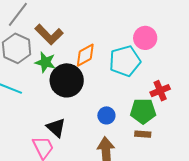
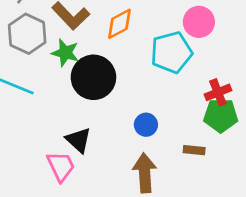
orange diamond: (85, 55) -> (119, 24), moved
green pentagon: (143, 111) -> (221, 116), moved

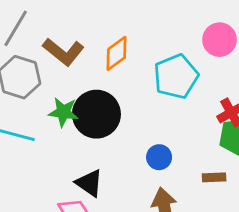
pink circle: (199, 22) -> (220, 40), moved
green star: (65, 53) -> (63, 112), moved

